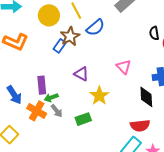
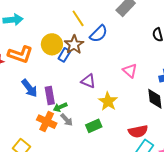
yellow circle: (49, 15) -> (52, 44), moved
blue arrow: (14, 95) -> (29, 88), moved
red semicircle: (140, 126) -> (138, 131), moved

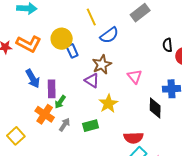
brown star: (74, 45) -> (102, 65), moved
blue rectangle: (64, 55) -> (72, 51), turned -64
green arrow: (60, 107) -> (60, 102), turned -40
gray arrow: (67, 120) -> (65, 125), moved, turned -112

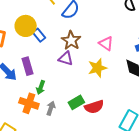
purple rectangle: (52, 89) -> (27, 66), moved
yellow star: (108, 104) -> (97, 68), moved, turned 30
red semicircle: (133, 138) -> (94, 107), moved

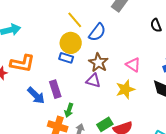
yellow circle: (26, 26) -> (71, 43), moved
blue rectangle: (39, 35) -> (66, 58), turned -32

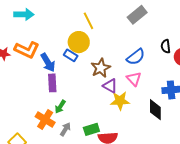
blue semicircle: (97, 32) -> (136, 57), moved
purple triangle: (93, 81) -> (110, 86), moved
blue arrow: (36, 96) -> (48, 63), moved

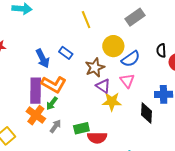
yellow circle: (79, 42) -> (113, 46), moved
orange L-shape: (27, 50) -> (54, 84), moved
purple rectangle: (52, 83) -> (36, 91), moved, size x1.4

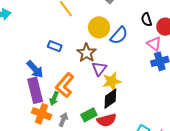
blue arrow: (43, 58) -> (35, 69), moved
pink triangle: (127, 81) -> (154, 44), moved
orange L-shape: (54, 84) -> (65, 85), moved, turned 115
purple triangle: (103, 86) -> (99, 69), turned 49
black diamond: (146, 113) -> (110, 99), moved, turned 65

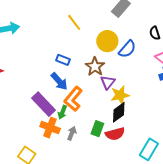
blue arrow: (35, 69) -> (59, 81), moved
purple rectangle: (35, 90) -> (44, 104), turned -30
green rectangle: (89, 115) -> (97, 129), turned -42

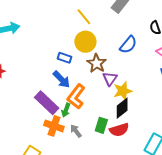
yellow line: (74, 22) -> (84, 17), moved
yellow circle: (107, 41) -> (85, 42), moved
gray arrow: (72, 133) -> (76, 131), turned -56

